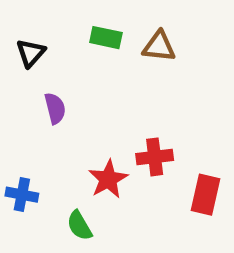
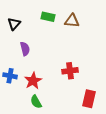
red star: (108, 179) -> (33, 81), moved
blue cross: (22, 195) -> (10, 76), moved
red rectangle: (205, 195) -> (89, 99), moved

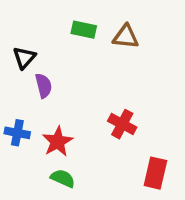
black triangle: (14, 24) -> (24, 58), moved
red cross: (70, 71) -> (122, 124), turned 35
green semicircle: (36, 102) -> (63, 178), turned 144

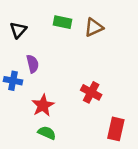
brown triangle: (126, 37) -> (94, 27), turned -30
black triangle: (24, 58) -> (18, 30), moved
blue cross: (17, 133) -> (13, 81), moved

